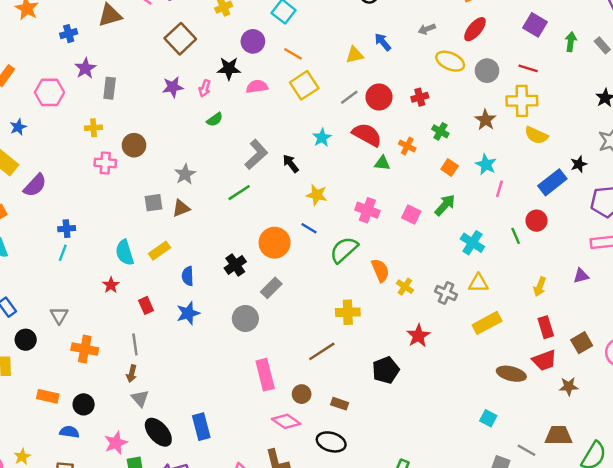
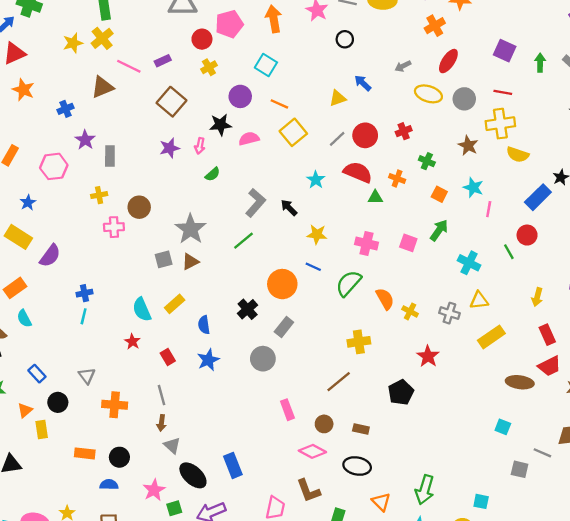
gray star: (185, 174) -> (191, 229), size x1.5
pink rectangle: (265, 375) -> (287, 410), size x0.7

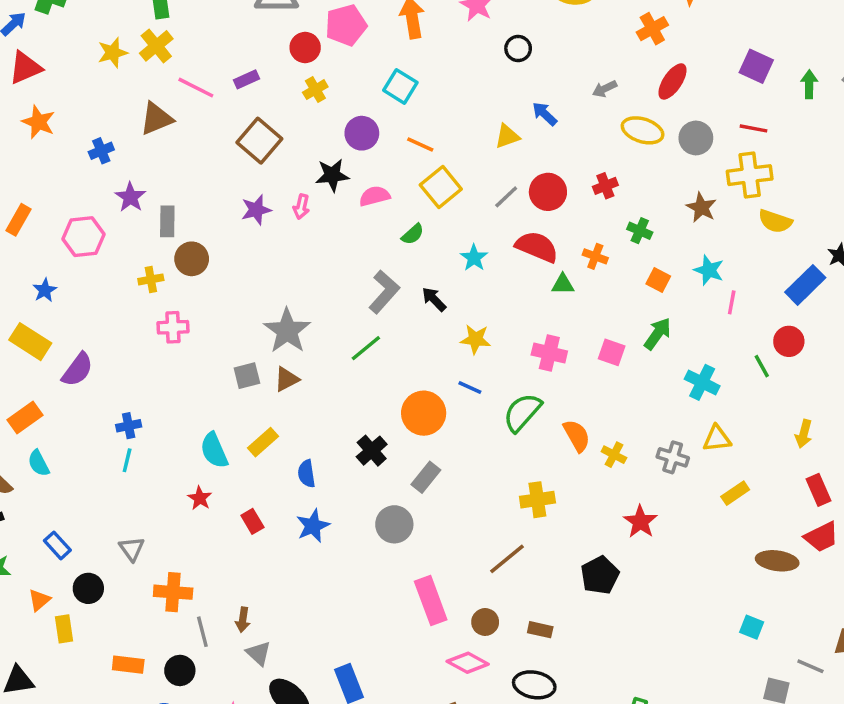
green semicircle: (213, 174) -> (413, 234), moved
brown circle: (139, 207) -> (192, 259), moved
yellow rectangle: (491, 337) -> (735, 493), size x0.7
gray line: (161, 395) -> (202, 632), moved
pink rectangle: (287, 410) -> (431, 600), size x1.5

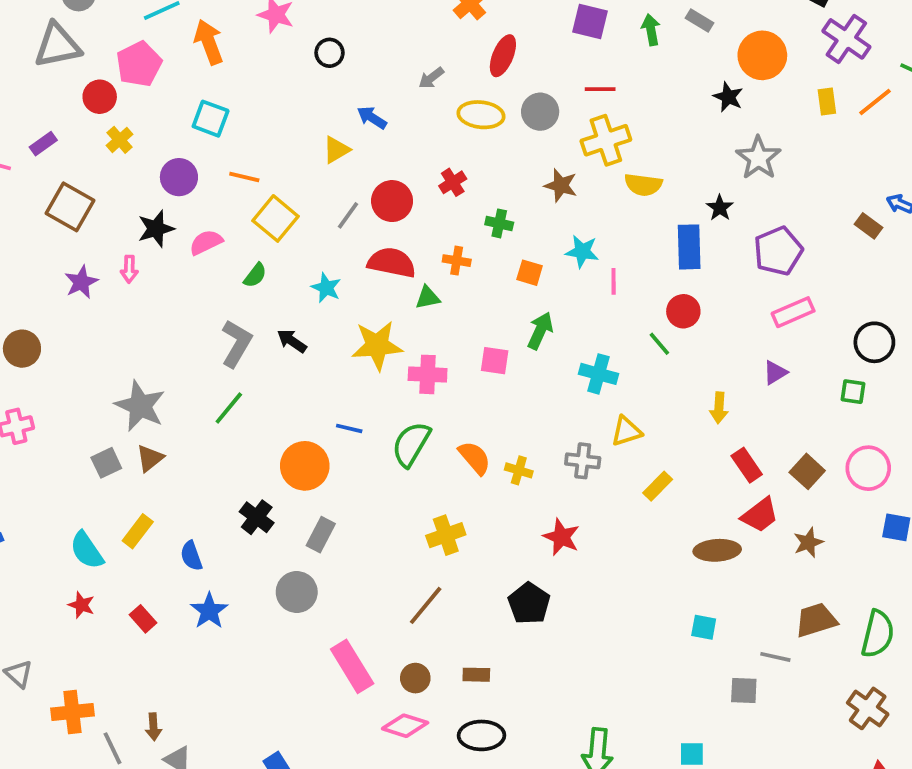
blue rectangle: (805, 285) -> (689, 247), turned -36
yellow star: (475, 339) -> (377, 345), moved, size x1.5

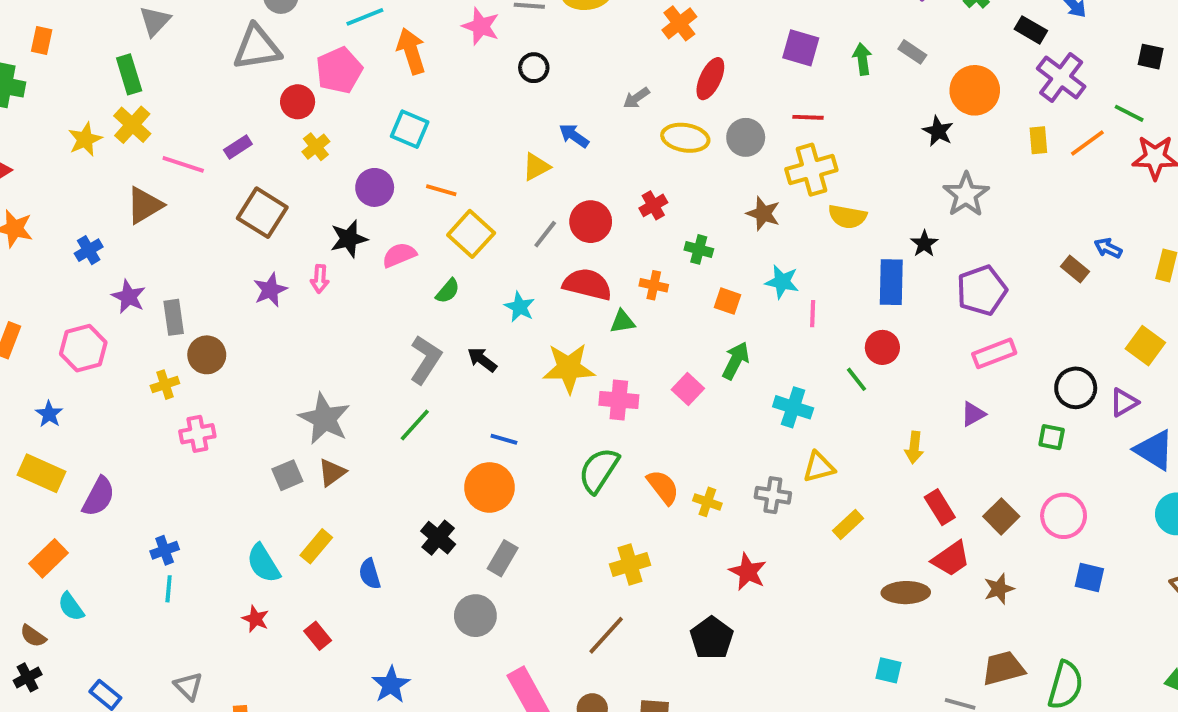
pink square: (495, 361) -> (688, 389), turned 32
blue line: (349, 428) -> (504, 439), moved
blue star: (209, 611) -> (391, 685), moved

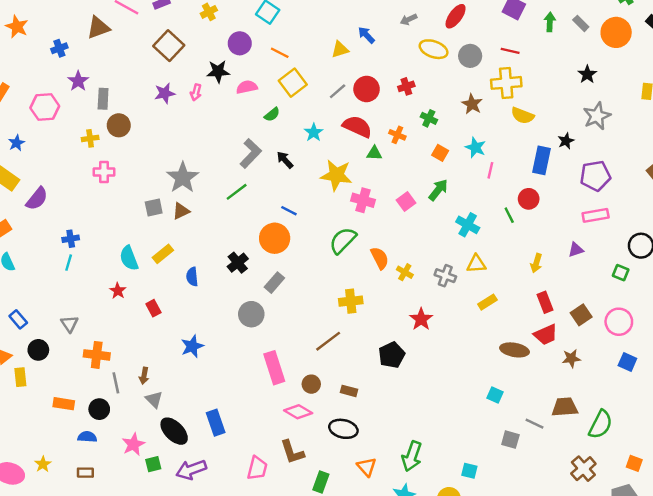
orange circle: (975, 90) -> (616, 32), moved

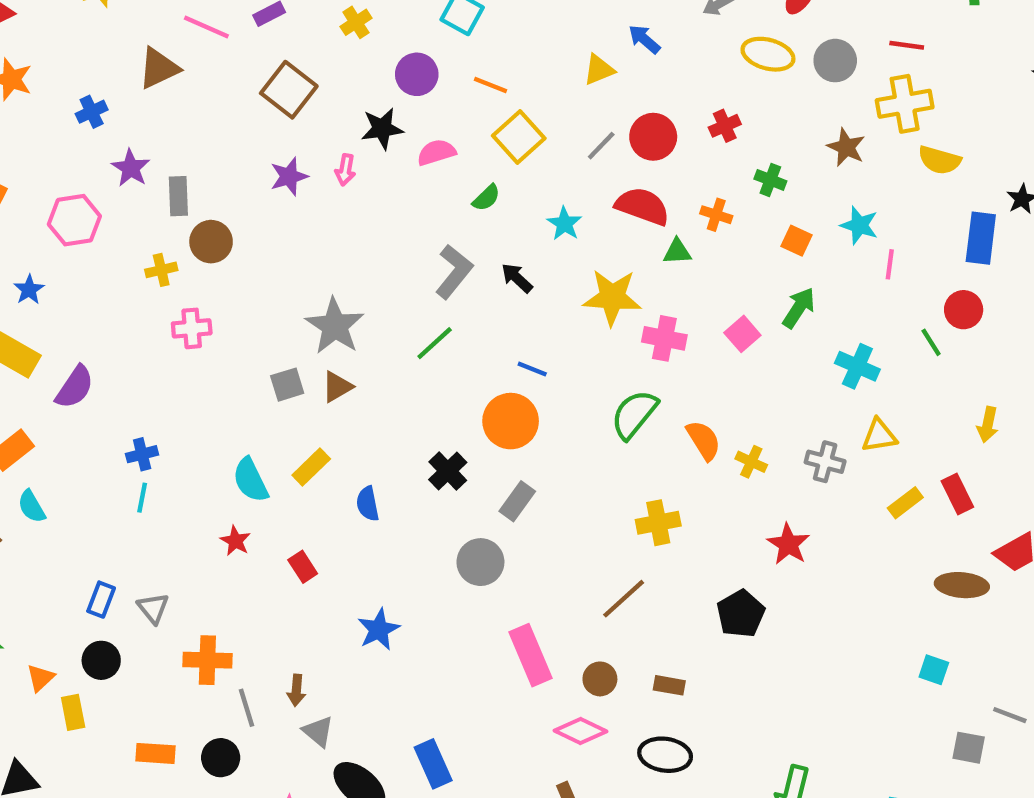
red rectangle: (545, 302) -> (957, 494), moved
blue rectangle: (18, 319) -> (101, 600), moved, turned 66

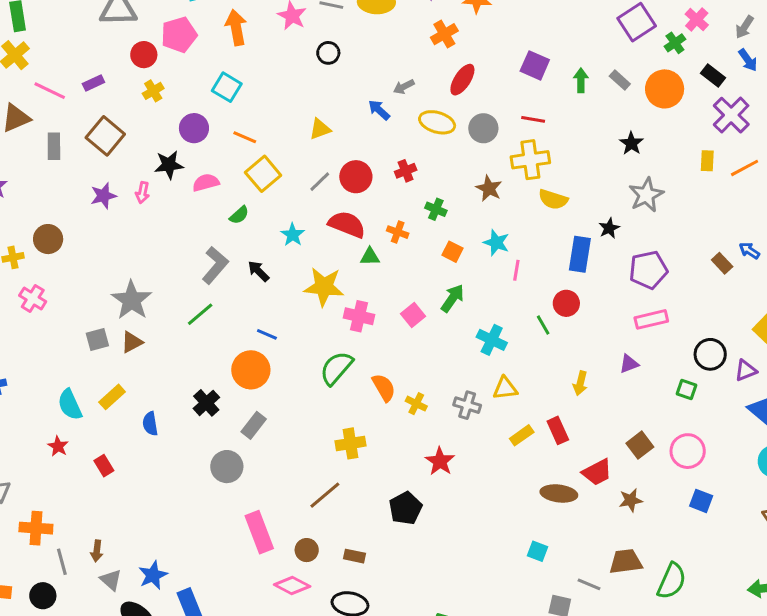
blue arrow: (644, 39) -> (379, 110), moved
gray rectangle: (178, 196) -> (54, 146), moved
pink cross: (192, 328) -> (33, 299), turned 35
blue star: (379, 629) -> (153, 575), moved

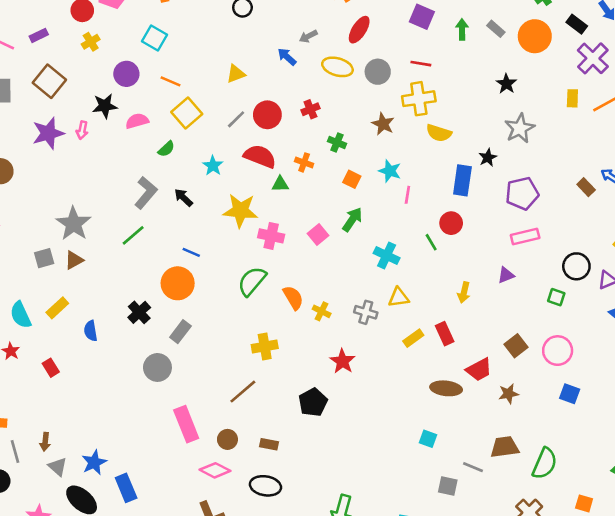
purple star: (103, 196) -> (48, 133), size x1.4

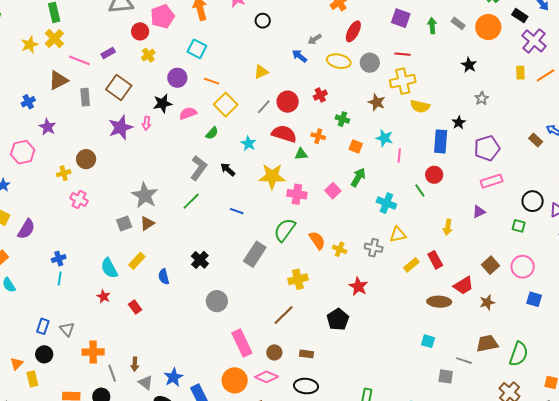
gray star: (520, 128) -> (482, 98), size x0.6
orange circle: (178, 283) -> (235, 380), moved
gray rectangle: (180, 332) -> (255, 254), moved, size x1.4

